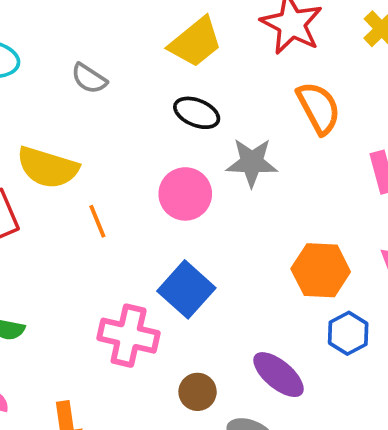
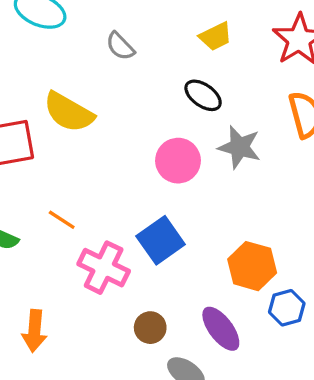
yellow trapezoid: (195, 42) -> (216, 36), size x0.7
orange line: (97, 221) -> (62, 220), moved, turned -48
orange hexagon: (321, 270) -> (252, 266), moved

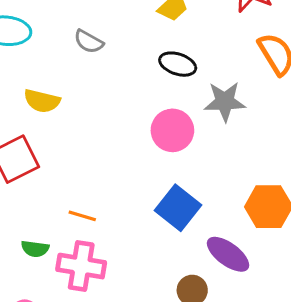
yellow semicircle: (69, 112) -> (42, 101), moved, size x0.7
pink cross: (104, 268) -> (81, 266), moved
purple ellipse: (221, 329) -> (228, 254), moved

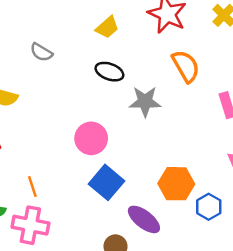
pink circle: (172, 130) -> (91, 138), moved
orange line: (82, 216) -> (32, 186), turned 54

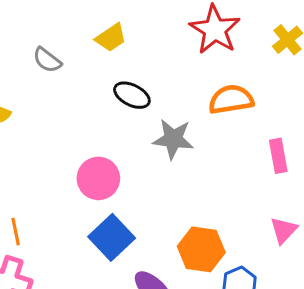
yellow trapezoid: (107, 27) -> (111, 38), moved
orange semicircle: (186, 66) -> (231, 99), turned -76

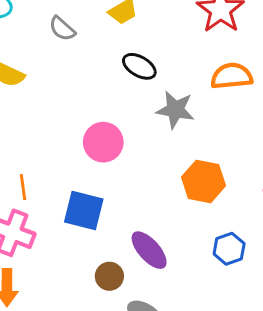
blue square: (112, 237) -> (84, 210), moved, turned -36
orange hexagon: (201, 249) -> (204, 181), moved

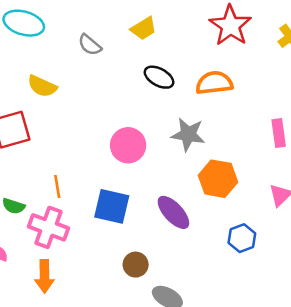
orange semicircle: (232, 76) -> (214, 83), moved
gray star: (175, 110) -> (188, 134), moved
purple ellipse: (149, 250) -> (173, 212), moved

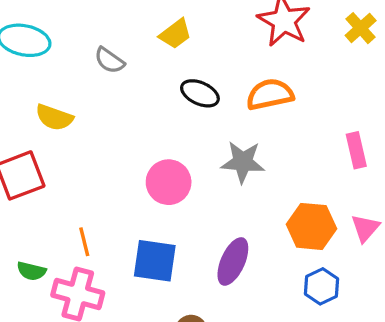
orange hexagon: (218, 179) -> (311, 226), moved
purple ellipse: (173, 212) -> (233, 261), turned 72

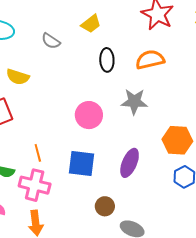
black ellipse: (200, 93) -> (107, 60), turned 65

